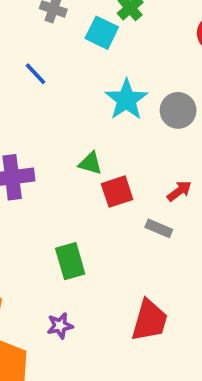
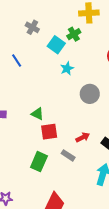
cyan star: (126, 100) -> (67, 68), moved, size x0.6
green rectangle: (70, 261) -> (39, 162), moved, turned 30

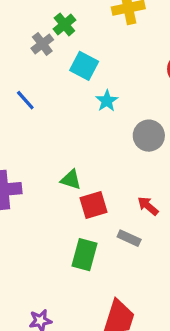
gray cross: (32, 27) -> (42, 44), turned 32
green cross: (74, 34) -> (64, 24), moved
red arrow: (83, 137) -> (148, 206), turned -104

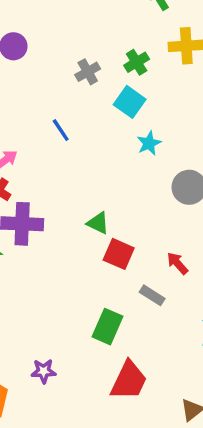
green cross: (64, 24) -> (137, 62), moved
red square: (94, 205) -> (119, 254), turned 32
green rectangle: (84, 255) -> (108, 327), moved

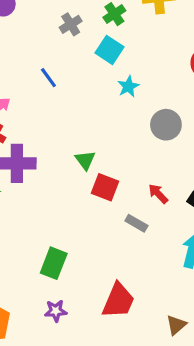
green triangle: (98, 223) -> (85, 160), turned 30
green rectangle: (108, 327) -> (54, 263), moved
purple star: (44, 371) -> (56, 311), moved

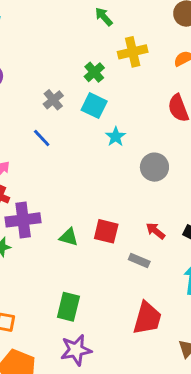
gray cross: (71, 24) -> (53, 100), moved
green triangle: (85, 160) -> (69, 237), moved, turned -30
red trapezoid: (118, 301) -> (147, 318), moved
purple star: (56, 311) -> (76, 350), size x1.5

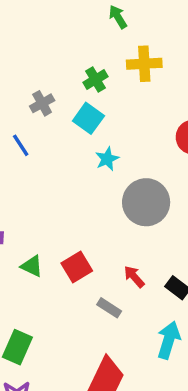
gray circle: (154, 167) -> (146, 202), size x1.4
red square: (106, 231) -> (77, 267), turned 35

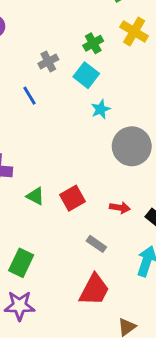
yellow cross: (144, 64) -> (134, 32), turned 32
red arrow: (134, 277) -> (120, 208), turned 138
gray rectangle: (109, 308) -> (96, 244), moved

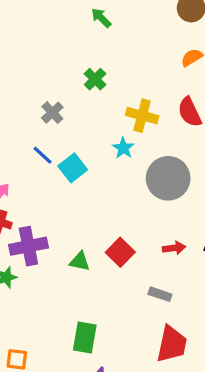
yellow cross: (134, 32) -> (142, 116), moved
cyan square: (86, 75) -> (73, 168), moved, turned 30

